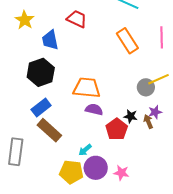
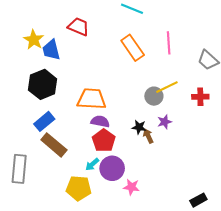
yellow star: (25, 20) -> (34, 40), moved
brown arrow: (148, 122) -> (148, 136), moved
red pentagon: (117, 129) -> (104, 141), moved
purple circle: (96, 168) -> (112, 168), moved

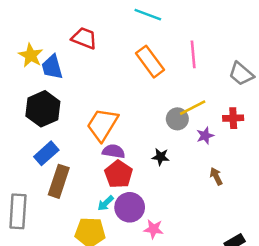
orange trapezoid: (92, 99) -> (102, 125), turned -60
purple star: (165, 122) -> (205, 136), moved
brown arrow: (148, 136) -> (216, 176), moved
brown rectangle: (54, 145) -> (59, 181), turned 70

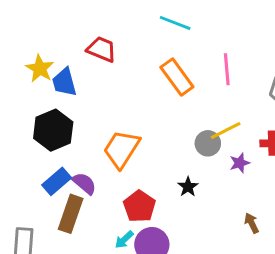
purple semicircle: (114, 151) -> (84, 183), moved, turned 30
black star: (161, 157) -> (188, 187), turned 30
brown arrow: (216, 176) -> (252, 223), moved

